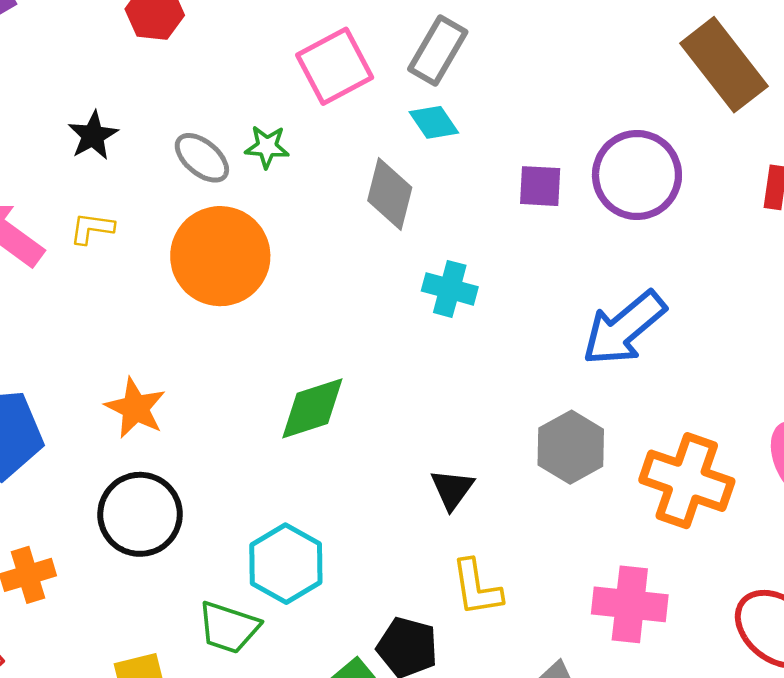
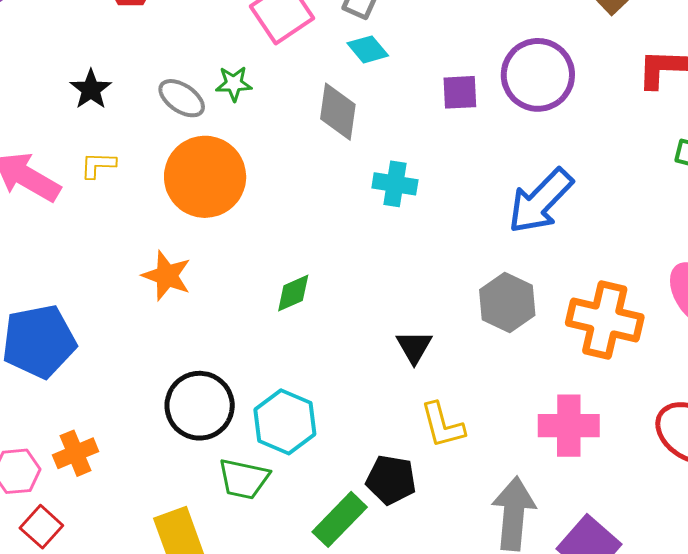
orange star: (135, 408) -> (167, 276), moved
green diamond: (312, 408) -> (293, 293), size x0.7
black circle: (140, 514) -> (200, 406), moved

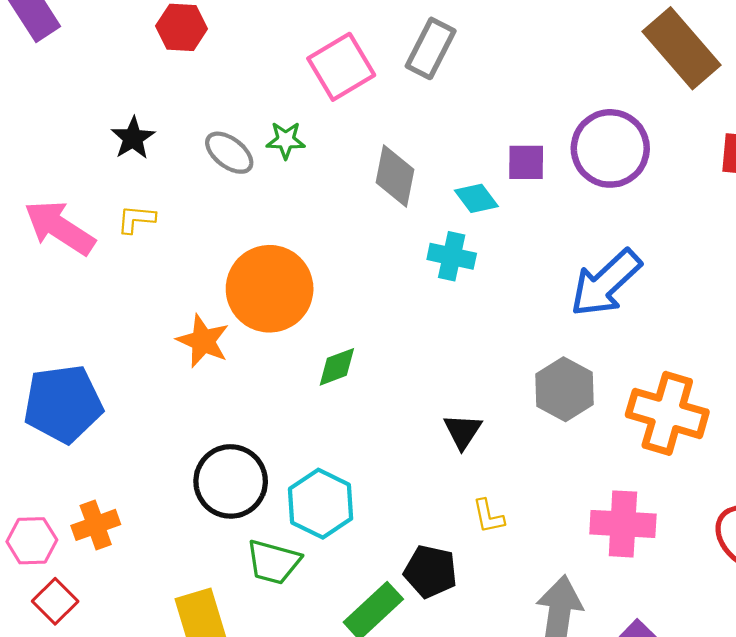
cyan diamond: (368, 49) -> (476, 198), moved
orange circle: (205, 177) -> (270, 289), moved
yellow L-shape: (442, 425) -> (488, 516), size x0.7

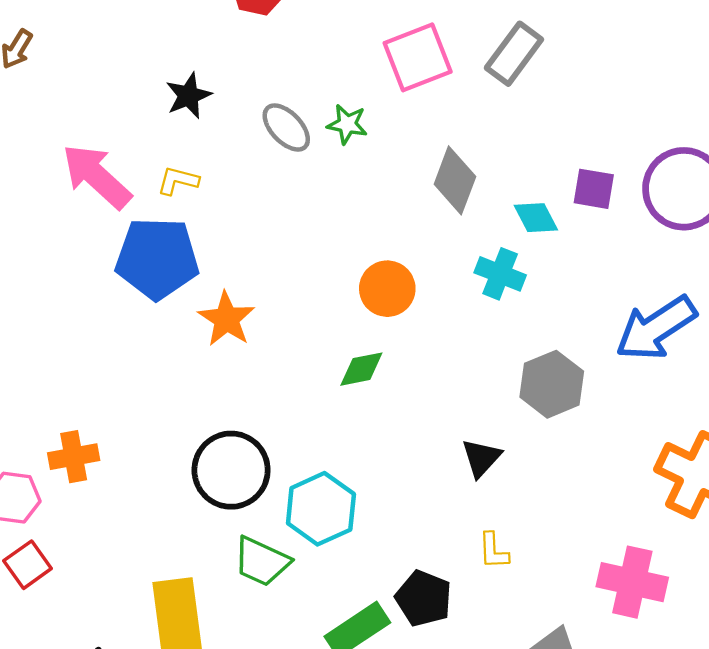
orange circle: (270, 289) -> (387, 289), moved, size x0.6
gray hexagon: (565, 389) -> (552, 384), moved
blue pentagon: (63, 404) -> (157, 258), moved
orange cross: (96, 525) -> (74, 457), moved

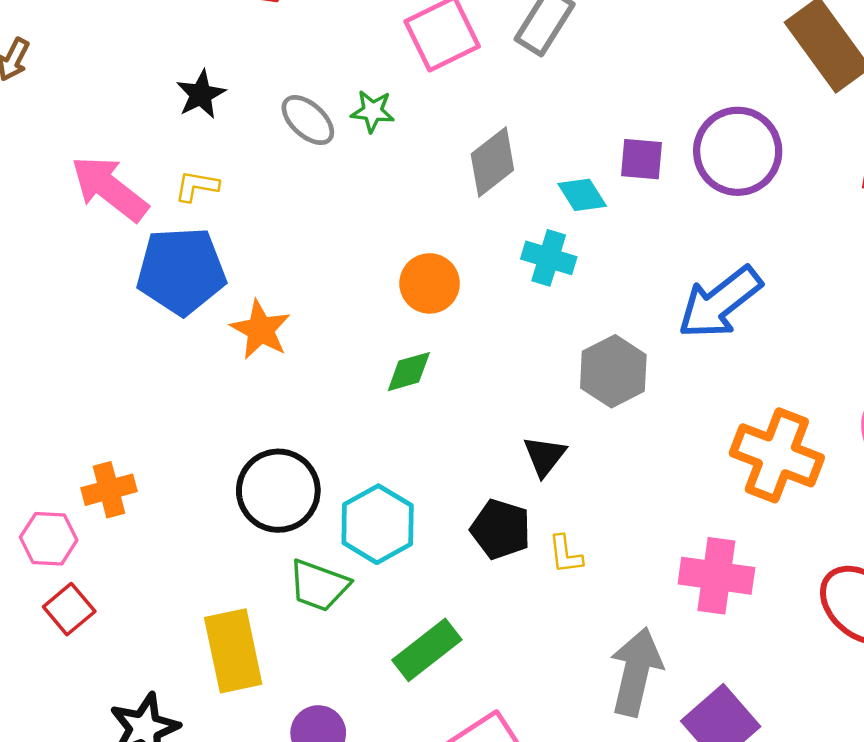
gray diamond: (455, 180) -> (492, 162), turned 36
black pentagon: (424, 598) -> (501, 529), moved

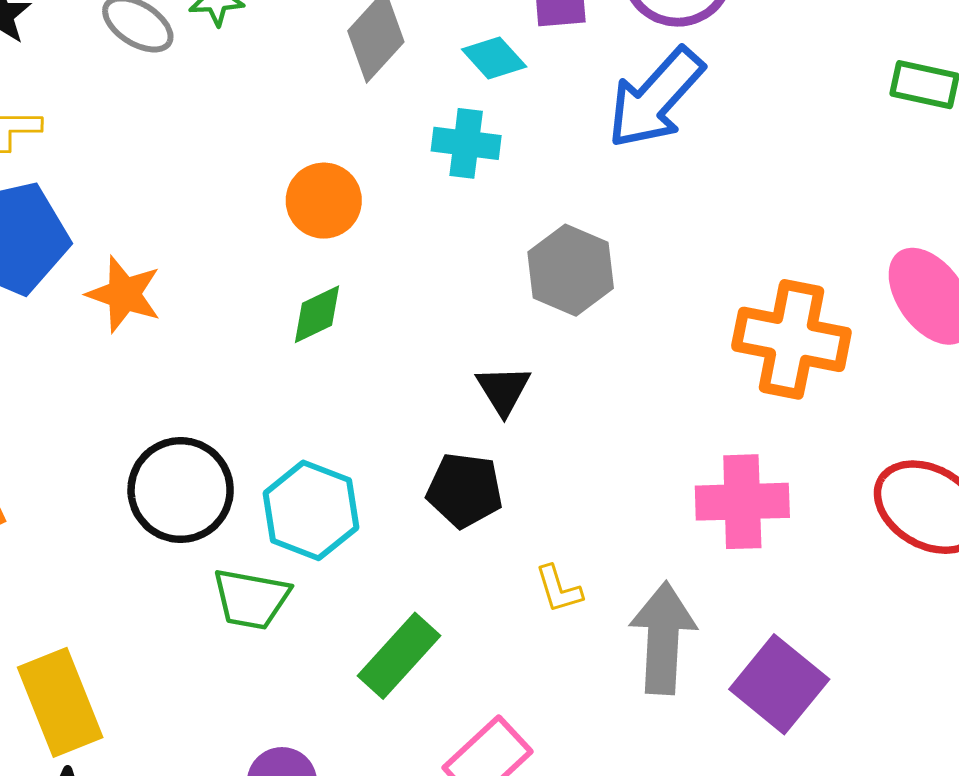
blue arrow: (720, 303) -> (655, 98), moved
yellow L-shape: (565, 554) -> (559, 589), moved
yellow rectangle: (233, 651) -> (60, 702), moved

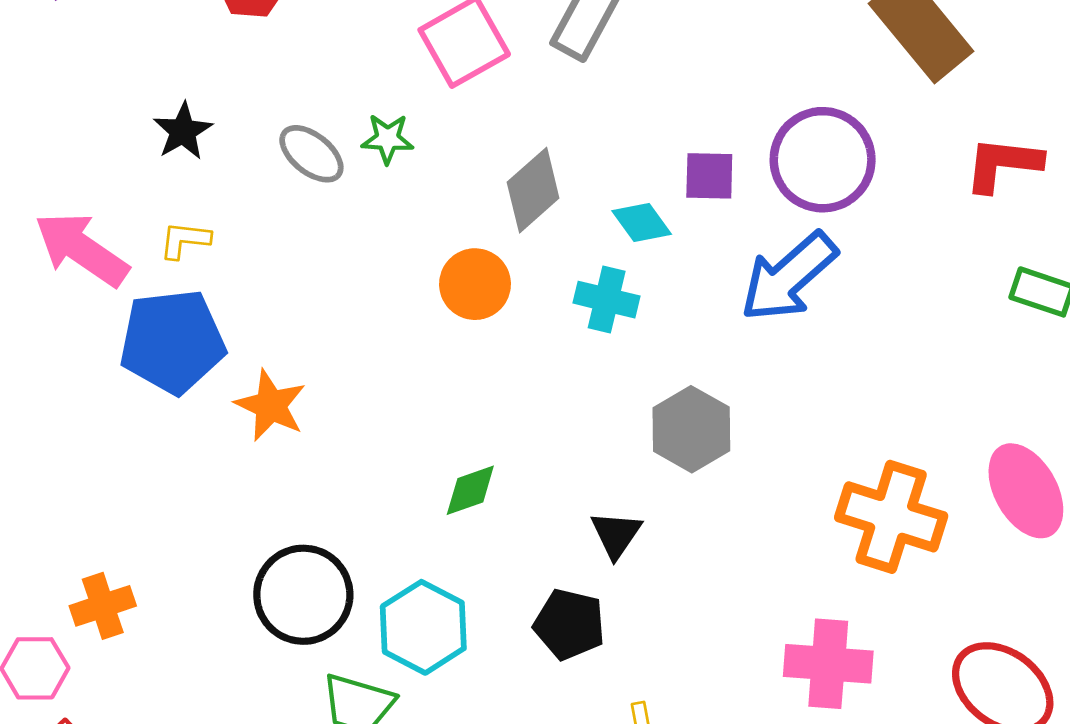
orange circle: (324, 201) -> (475, 284), moved
green diamond: (317, 314) -> (470, 490), moved

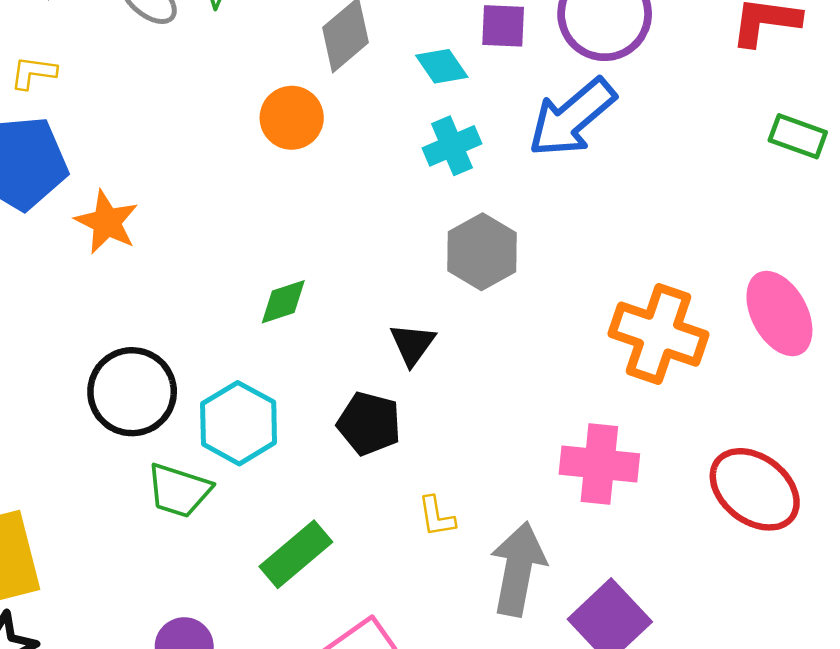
cyan cross: (607, 300) -> (452, 146), moved, turned -38

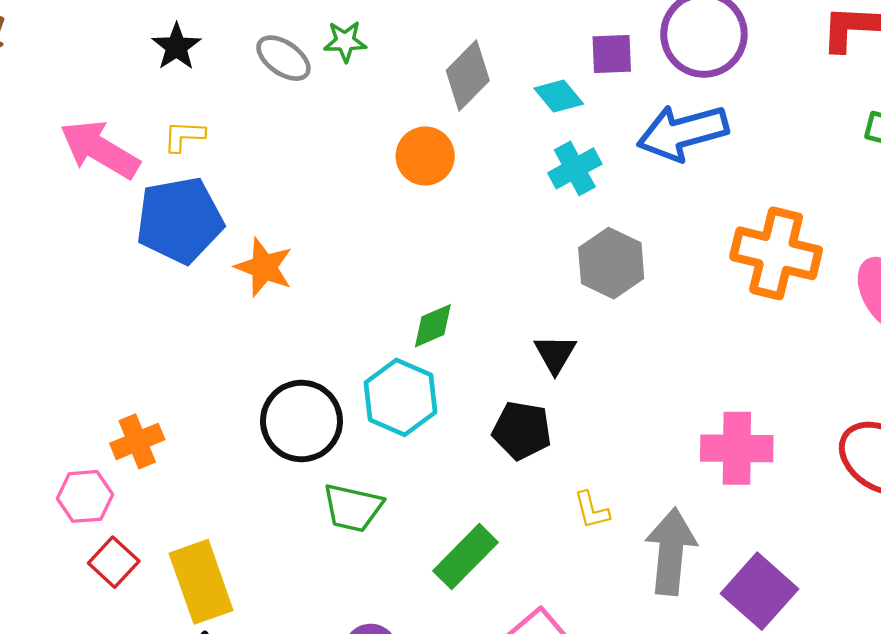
blue arrow: (572, 118) -> (683, 132), turned 30
orange cross: (658, 334) -> (776, 253), moved
cyan hexagon: (239, 423) -> (401, 397), moved

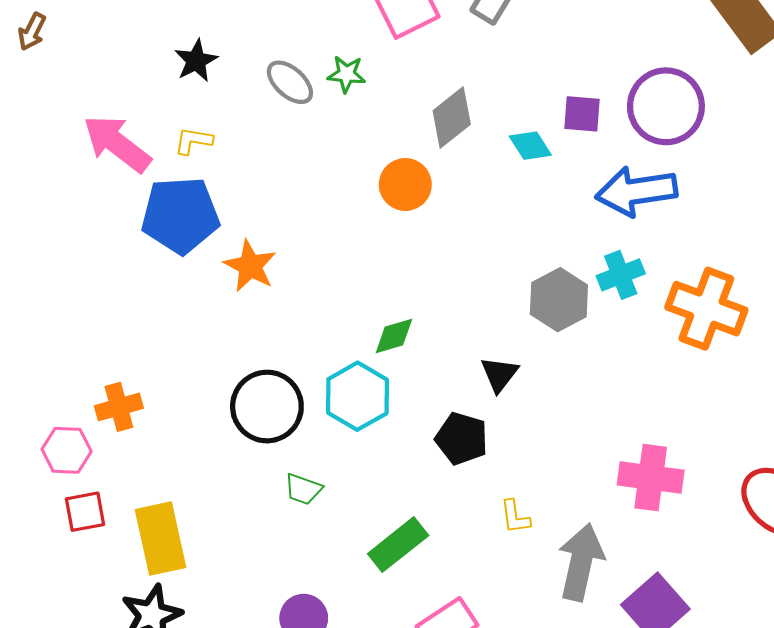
cyan cross: (575, 168) -> (621, 275), moved
green trapezoid: (353, 508) -> (303, 489), size x0.7
red square: (114, 562) -> (85, 512), turned 30

